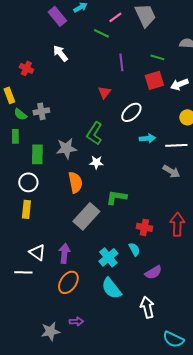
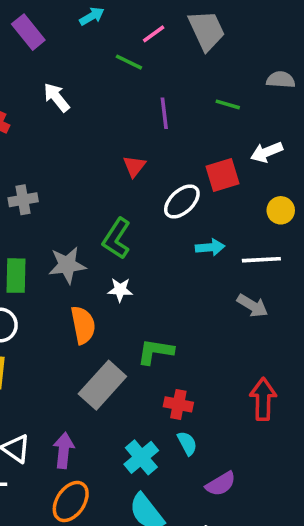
purple rectangle: (57, 16) -> (28, 32), moved
red square: (154, 80) -> (222, 175), moved
red cross: (144, 227) -> (178, 404), moved

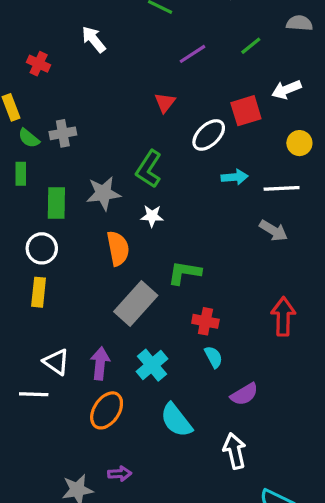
green line: (228, 104) -> (251, 46), turned -55
purple line: (164, 113) -> (192, 54), turned 64
cyan cross: (141, 457) -> (152, 365), moved

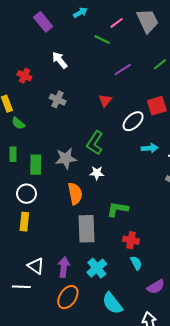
gray cross: (63, 133) -> (58, 99), moved, turned 35
green rectangle: (21, 174) -> (13, 154), moved
gray rectangle: (136, 303) -> (87, 229), turned -44

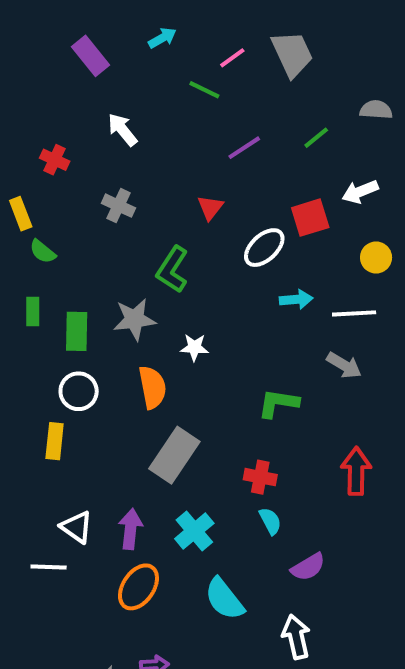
green L-shape: (95, 143) -> (172, 269), moved
white circle: (27, 194) -> (79, 391), moved
green L-shape: (118, 209) -> (278, 403), moved
gray rectangle: (87, 229) -> (174, 455), turned 36

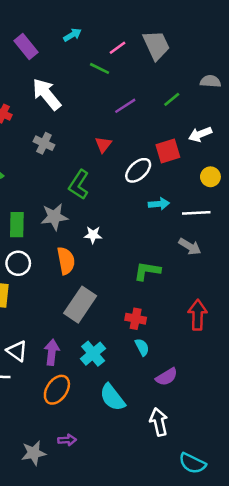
white arrow: (122, 130) -> (47, 94), size x1.5

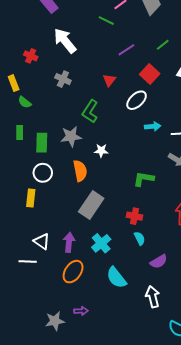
red square: (168, 151) -> (150, 74), moved, turned -30

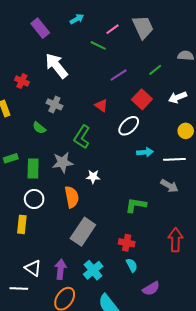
red triangle: (109, 80) -> (101, 105), turned -32
green semicircle: (25, 102) -> (39, 128), moved
green rectangle: (20, 132) -> (11, 158), turned 72

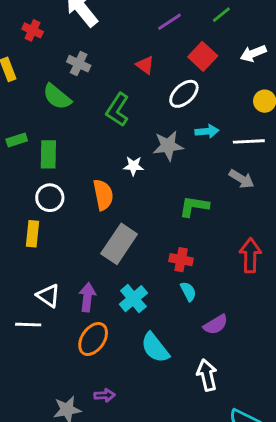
green semicircle: (39, 128) -> (57, 97), size x1.5
gray star: (63, 162) -> (168, 146), moved

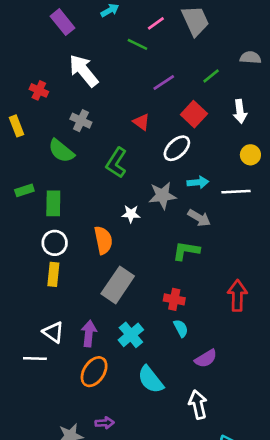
white arrow: (253, 53) -> (240, 111), turned -75
gray arrow: (242, 179) -> (199, 218), moved
yellow rectangle: (33, 234) -> (53, 274), moved

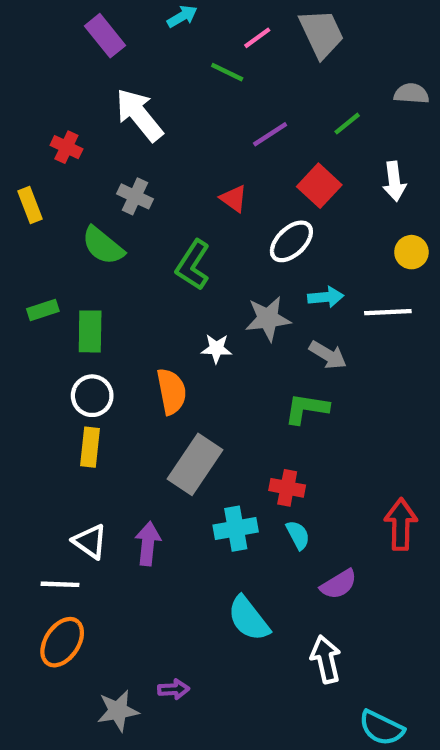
red arrow: (237, 295) -> (401, 524), moved
cyan cross: (131, 335) -> (236, 529), moved, turned 30
orange ellipse: (94, 372) -> (62, 642), moved

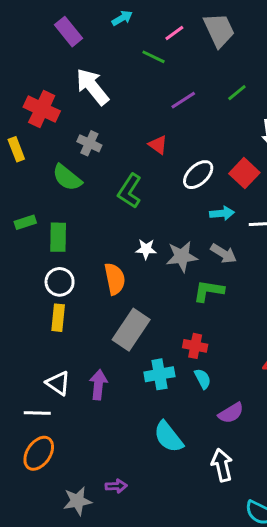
red cross: (66, 147) -> (42, 109), size x1.6
red square: (319, 186) -> (244, 173), moved
gray star: (268, 319) -> (182, 257), moved

